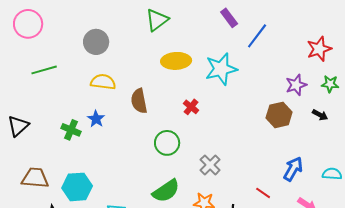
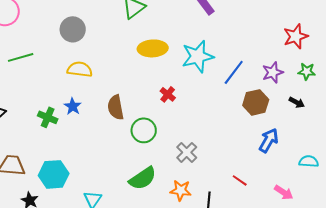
blue line: (257, 36) -> (234, 72), moved
brown semicircle: (139, 101) -> (116, 107), moved
blue arrow: (293, 169) -> (269, 140), moved

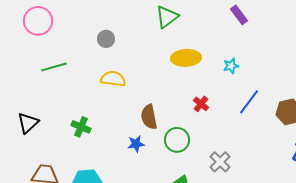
gray circle: (73, 29) -> (106, 39), size x0.7
cyan star: (198, 56) -> (231, 66), size x0.5
blue line: (234, 72) -> (249, 102), moved
blue star: (73, 106) -> (136, 144), moved, turned 30

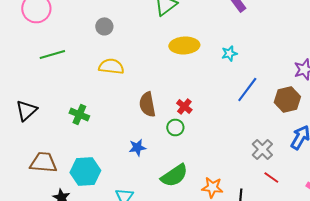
red cross: (201, 104) -> (184, 106), moved
green circle: (177, 140) -> (175, 127), size x0.7
blue star: (136, 144) -> (137, 147), moved
gray cross: (220, 162) -> (262, 149), moved

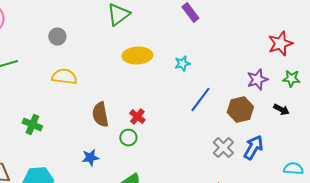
gray cross: (262, 149) -> (223, 148), moved

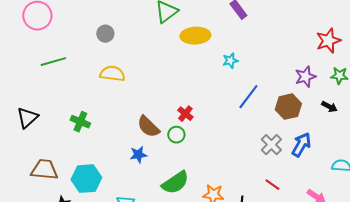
yellow ellipse: (137, 56) -> (195, 36), moved
brown semicircle: (100, 115) -> (148, 127), moved, turned -35

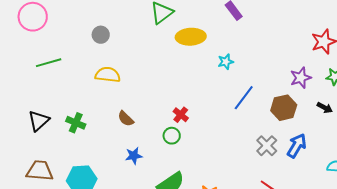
black triangle: (27, 118) -> (39, 121), moved
brown semicircle: (148, 127) -> (126, 119), moved, size x0.7

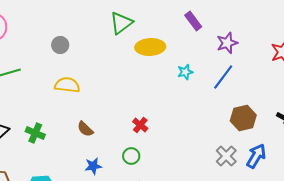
purple star: (301, 78) -> (227, 43), moved
blue line: (244, 98) -> (223, 77), moved
green circle: (172, 136) -> (131, 156), moved

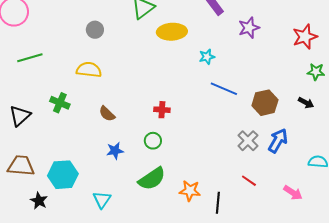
gray circle: (60, 45) -> (95, 30), moved
blue line: (223, 77) -> (224, 89), moved, turned 76
red cross: (140, 125) -> (162, 110), turned -35
green cross: (35, 133) -> (60, 103), moved

